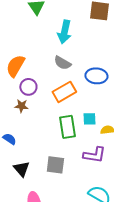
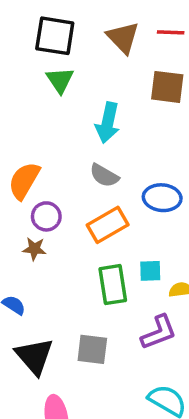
purple L-shape: (94, 155) -> (159, 332), turned -30
black triangle: (21, 169) -> (34, 356), size x1.4

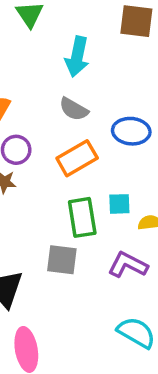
purple L-shape: (159, 332) -> (128, 265), turned -132
gray square: (92, 349) -> (62, 260), moved

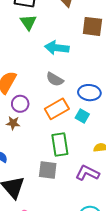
cyan arrow: (77, 57) -> (57, 48), turned 85
cyan square: (119, 204) -> (82, 116), moved, turned 32

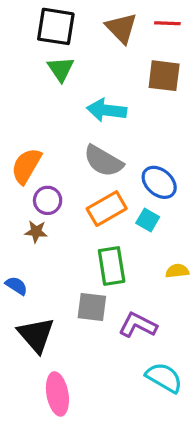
gray semicircle: (55, 79) -> (103, 161), size x1.4
blue ellipse: (89, 93) -> (159, 182), turned 35
purple L-shape: (87, 173) -> (138, 325), moved

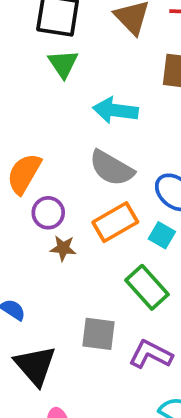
brown star: (36, 232) -> (63, 248), moved
green rectangle: (112, 266) -> (147, 287), moved, turned -33

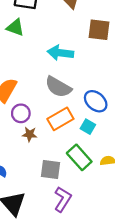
green triangle: (63, 64) -> (15, 27), moved, turned -36
gray square: (99, 334) -> (51, 169), moved
purple L-shape: (151, 354) -> (63, 199), moved, turned 95

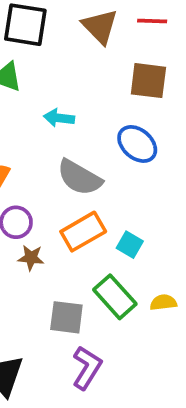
cyan arrow: (60, 53) -> (59, 118), moved, size x0.7
blue ellipse: (96, 101) -> (137, 144), moved

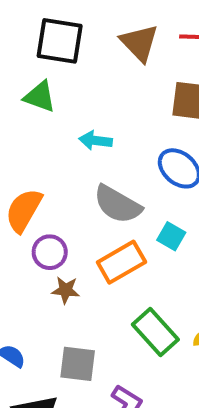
cyan square: (130, 245) -> (171, 236), moved
gray square: (66, 317) -> (78, 364), moved

